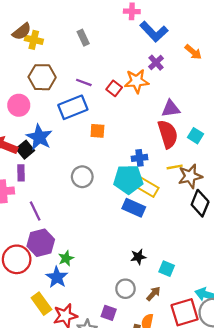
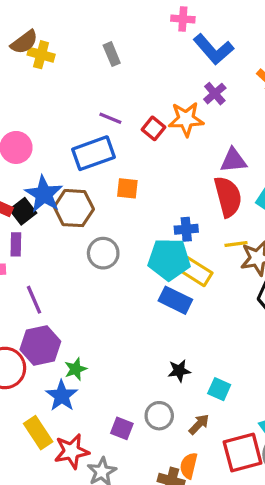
brown hexagon: (42, 77) -> (74, 208), moved
purple square: (109, 313) -> (122, 428), moved

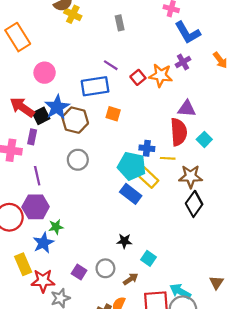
yellow line: (236, 244) -> (168, 158), moved
gray circle: (103, 253) -> (78, 160), moved

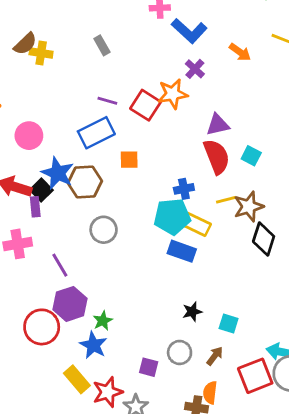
red square: (138, 77) -> (146, 105), size x1.5
purple rectangle: (32, 137) -> (35, 207), moved
yellow line: (168, 158) -> (226, 200), moved

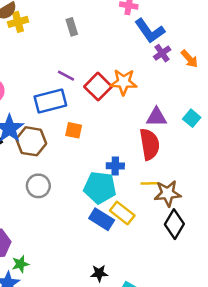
yellow cross: (41, 53) -> (18, 22), turned -36
purple cross: (195, 69) -> (162, 53), moved
cyan square: (251, 156) -> (192, 118), moved
yellow rectangle: (197, 224) -> (122, 213), moved

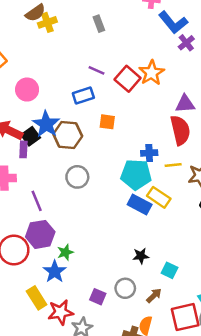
orange star: (124, 82) -> (152, 73), turned -30
blue rectangle: (50, 101) -> (83, 95), size x0.7
yellow line: (149, 183) -> (173, 165), moved

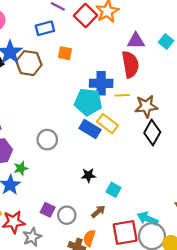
blue cross: (149, 153) -> (101, 83), size x1.5
gray circle: (77, 177) -> (47, 140), moved
gray circle: (125, 288) -> (67, 215), moved

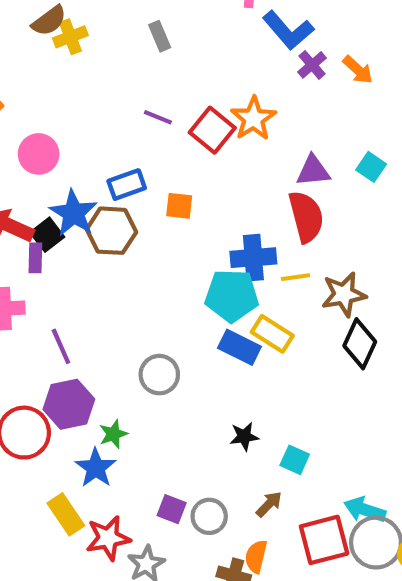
blue rectangle: (45, 28) -> (127, 185), moved

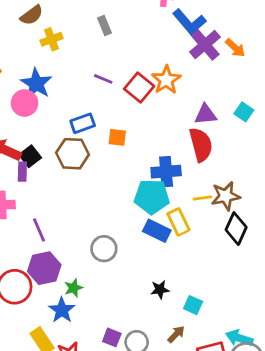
yellow cross: (70, 37) -> (51, 39), moved
purple cross: (312, 65) -> (205, 45), size x1.6
blue star: (74, 213) -> (36, 84), moved
yellow line: (295, 277) -> (202, 198), moved
yellow rectangle: (272, 334) -> (178, 222), turned 32

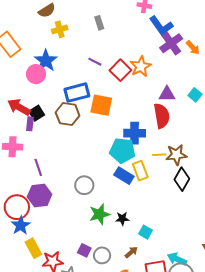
blue rectangle: (83, 123) -> (77, 93), size x1.4
orange square: (117, 137) -> (101, 105), size x1.6
green star: (73, 288) -> (100, 214), moved, size x1.5
blue star: (62, 310) -> (21, 225), moved

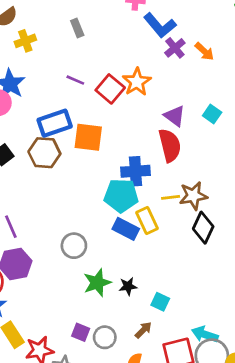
purple cross: (171, 43) -> (175, 48), size x0.7
purple triangle: (167, 94) -> (175, 116), turned 42

